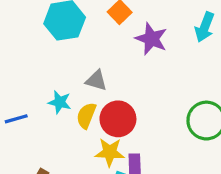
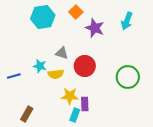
yellow semicircle: (86, 116) -> (56, 74), turned -119
red circle: (118, 119) -> (85, 66), moved

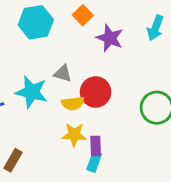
cyan star: (40, 66) -> (32, 92), size x1.6
yellow semicircle: (56, 74) -> (73, 103), moved
cyan rectangle: (75, 115) -> (94, 162), moved

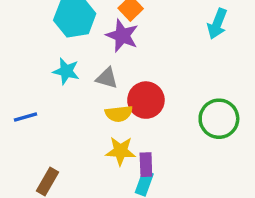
purple star: (110, 38) -> (122, 36), moved
cyan star: (32, 92) -> (66, 71), moved, size x0.7

